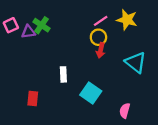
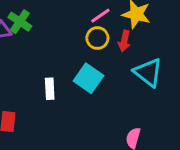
red arrow: (101, 50) -> (124, 41), moved
cyan square: (91, 93) -> (88, 78), moved

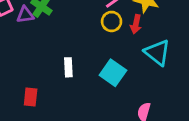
cyan square: (88, 78) -> (113, 73), moved

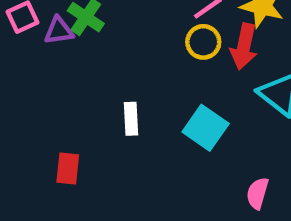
red arrow: (136, 24) -> (244, 46), size x1.4

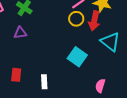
purple triangle: (59, 31) -> (20, 33), moved
white rectangle: (131, 119) -> (44, 82), moved

